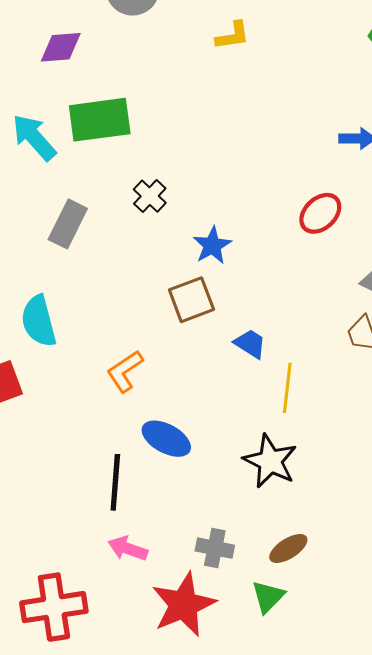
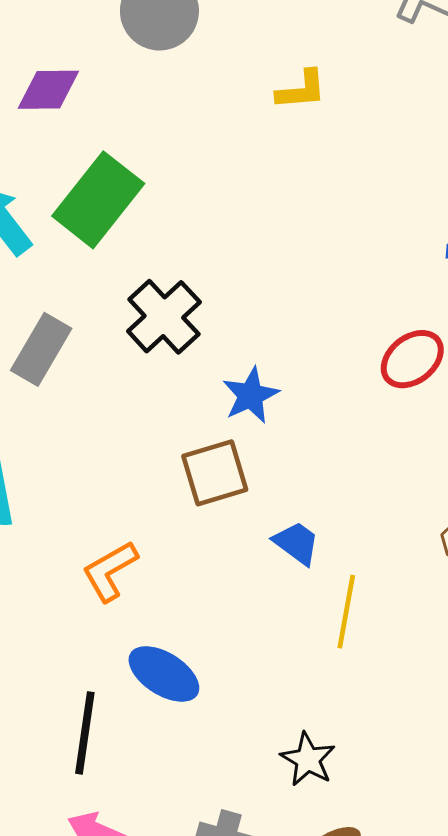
green rectangle: (100, 120) -> (98, 200), turned -48
black cross: (150, 196) -> (164, 317), size x1.5
black star: (270, 461) -> (308, 759), moved, size x0.7

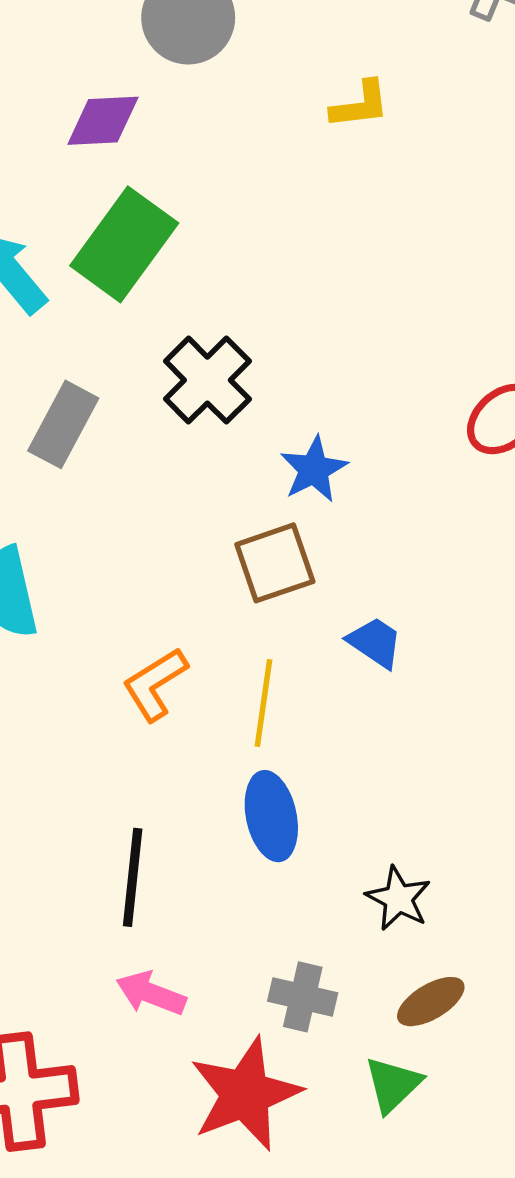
purple diamond: (48, 90) -> (103, 121), moved
yellow line: (346, 612) -> (263, 703), moved
blue ellipse: (164, 674) -> (271, 816), moved, turned 48

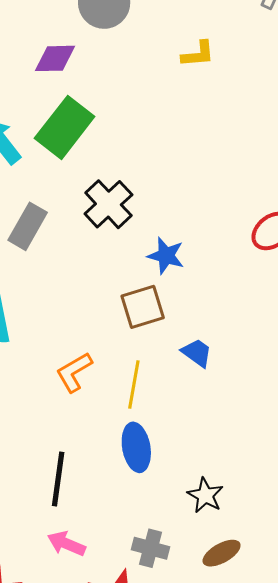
blue star: (314, 469) -> (166, 256), turned -30

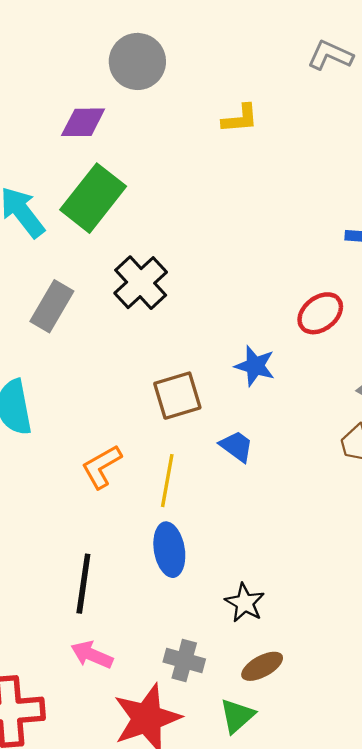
blue star: (166, 256) -> (255, 366), moved

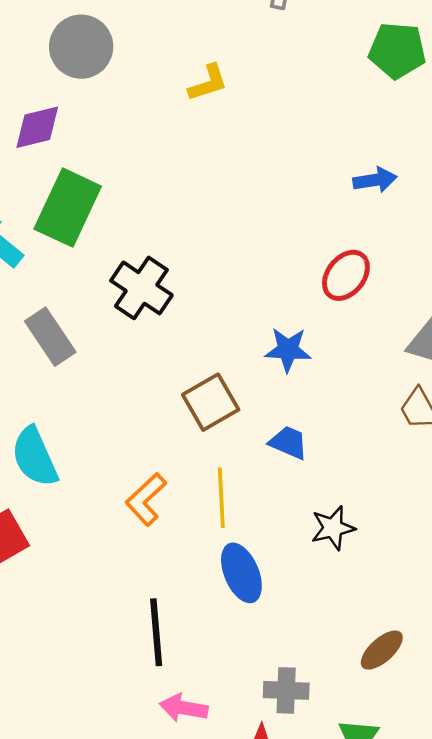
gray rectangle: (52, 306) -> (50, 337), turned -51
black star: (245, 603) -> (333, 528), moved, turned -30
brown ellipse: (262, 666) -> (382, 650), moved

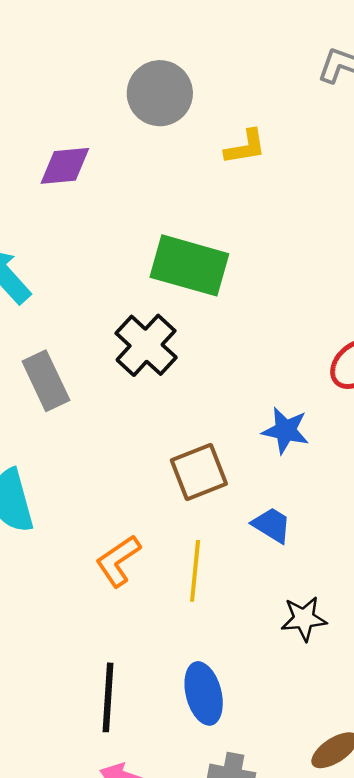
gray circle: (81, 47) -> (160, 93), moved
green rectangle: (68, 208) -> (189, 265), moved, turned 72
blue ellipse: (241, 573) -> (204, 693), moved

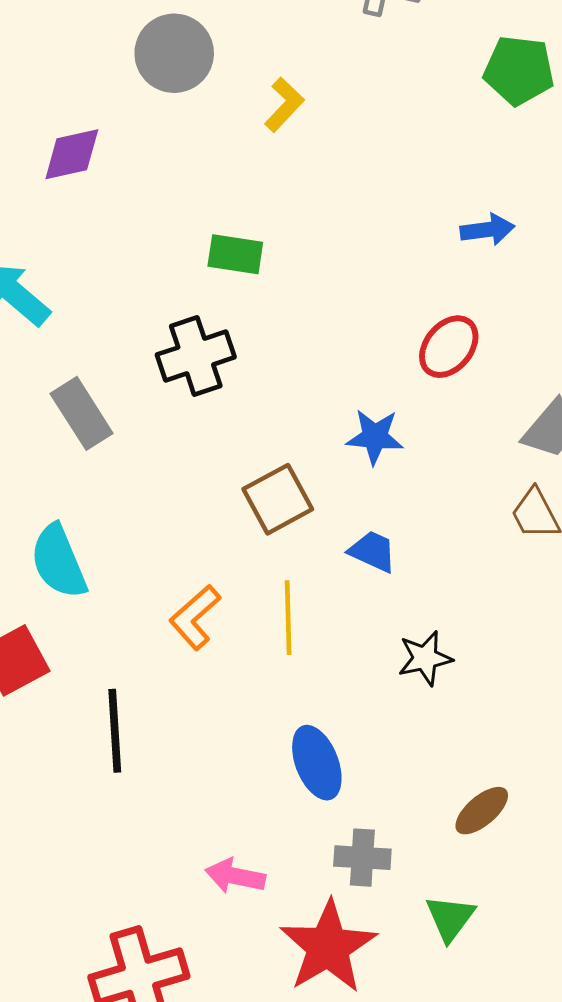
yellow L-shape: (245, 147) -> (284, 105), turned -30
green rectangle: (189, 265) -> (235, 254), size x0.6
black cross: (146, 345) -> (196, 356), turned 36
black line: (108, 697) -> (115, 731), moved

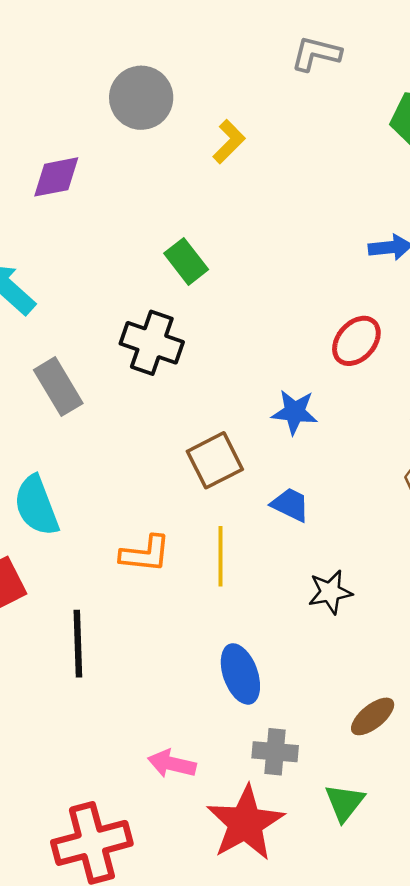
green rectangle: (235, 254) -> (186, 261), turned 42
black cross: (196, 356) -> (152, 343), turned 36
orange L-shape: (195, 617) -> (145, 554), turned -134

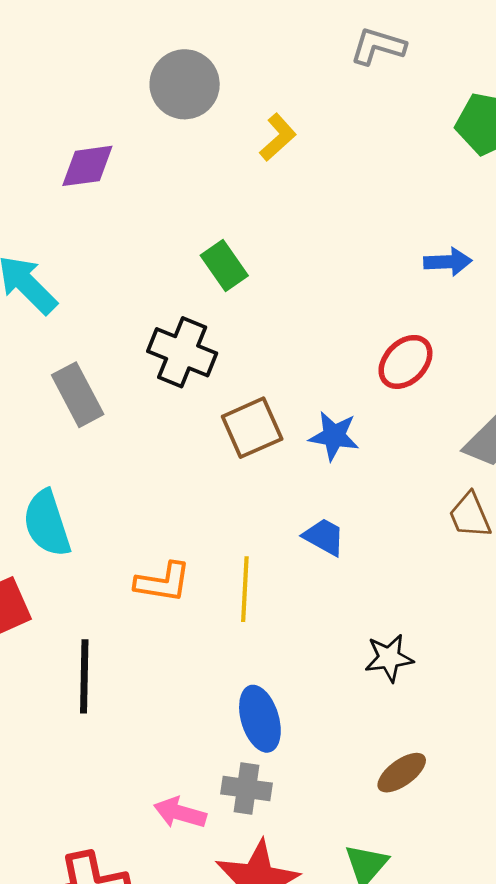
brown square: (215, 460) -> (252, 428), moved
black star: (330, 592) -> (389, 658), moved
gray cross: (275, 752) -> (246, 789), moved

